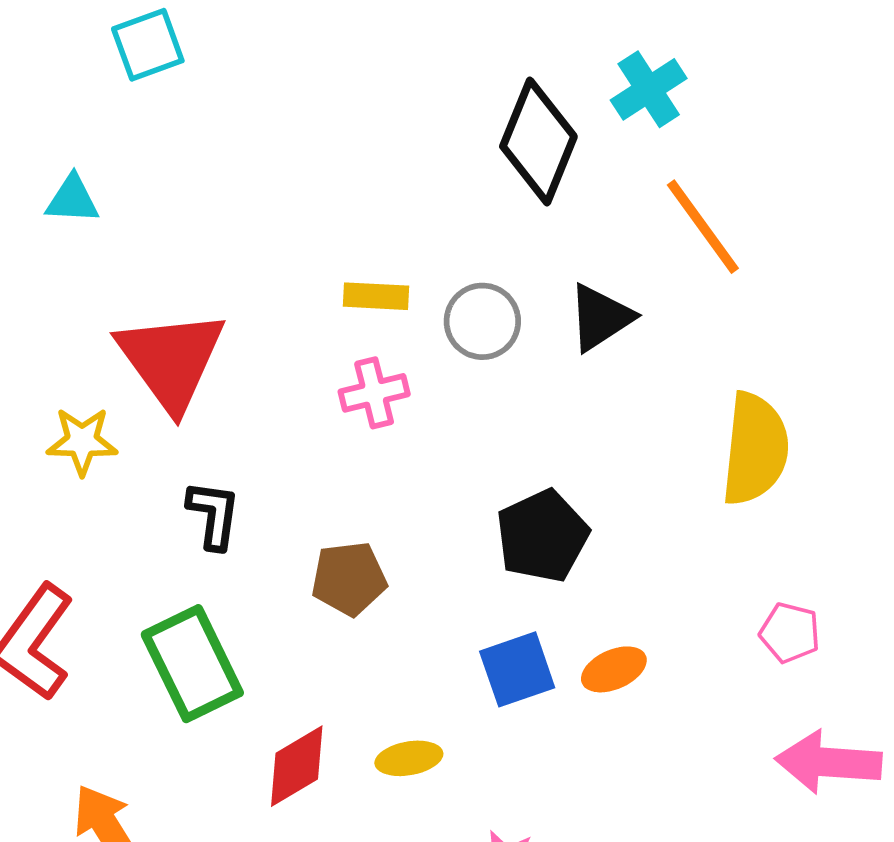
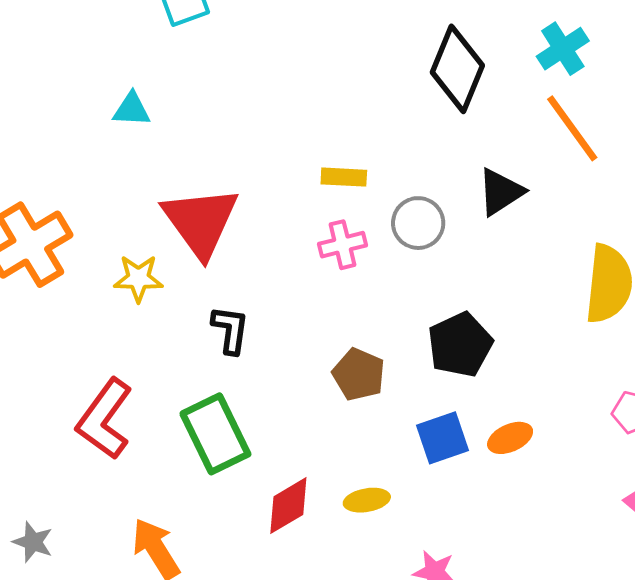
cyan cross: (649, 89) -> (563, 49), moved
gray circle: (482, 321) -> (418, 223), moved
brown pentagon: (349, 579) -> (359, 374), moved, turned 30

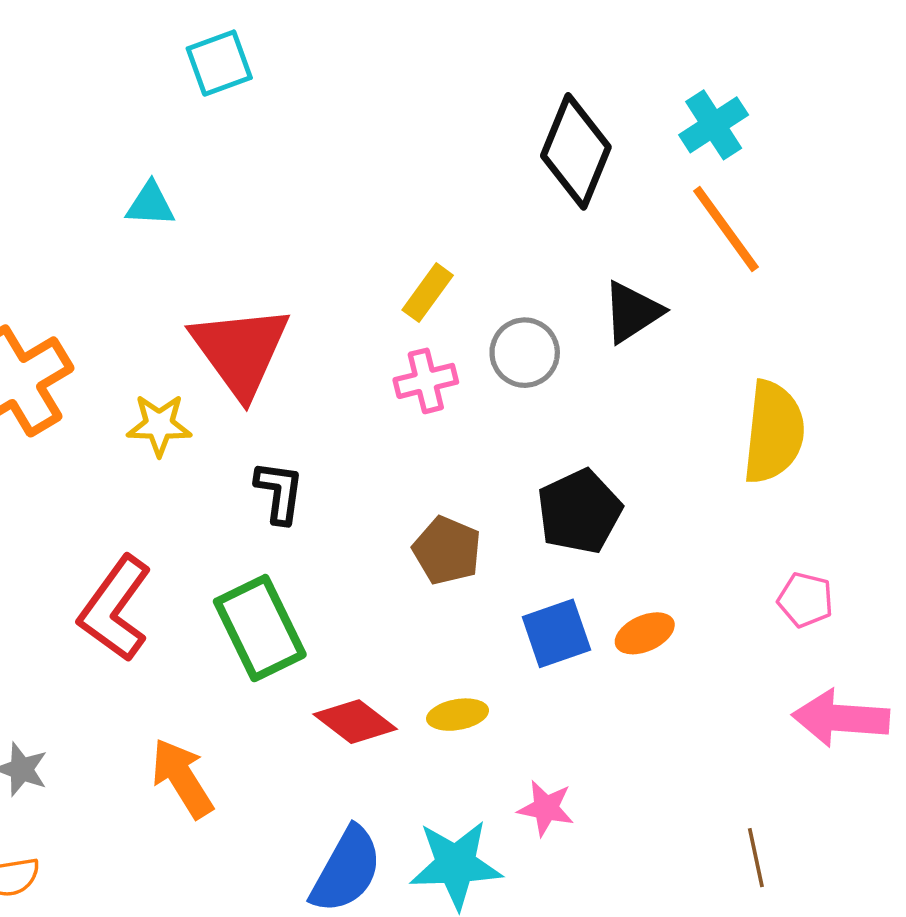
yellow rectangle: (344, 177) -> (428, 293), turned -57
red diamond: (288, 506) -> (355, 722), turned 68

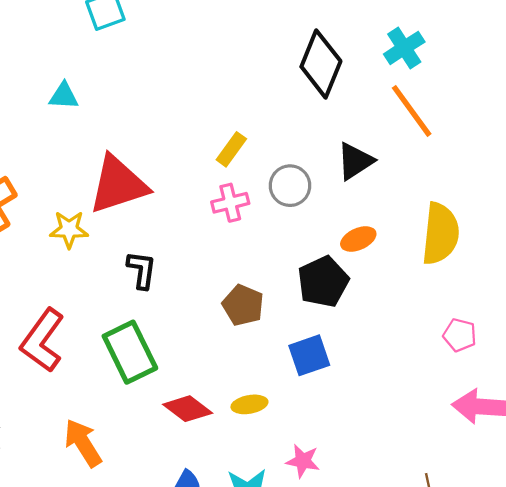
red triangle: (240, 351) -> (118, 185), turned 48
orange ellipse: (645, 633) -> (358, 239), moved

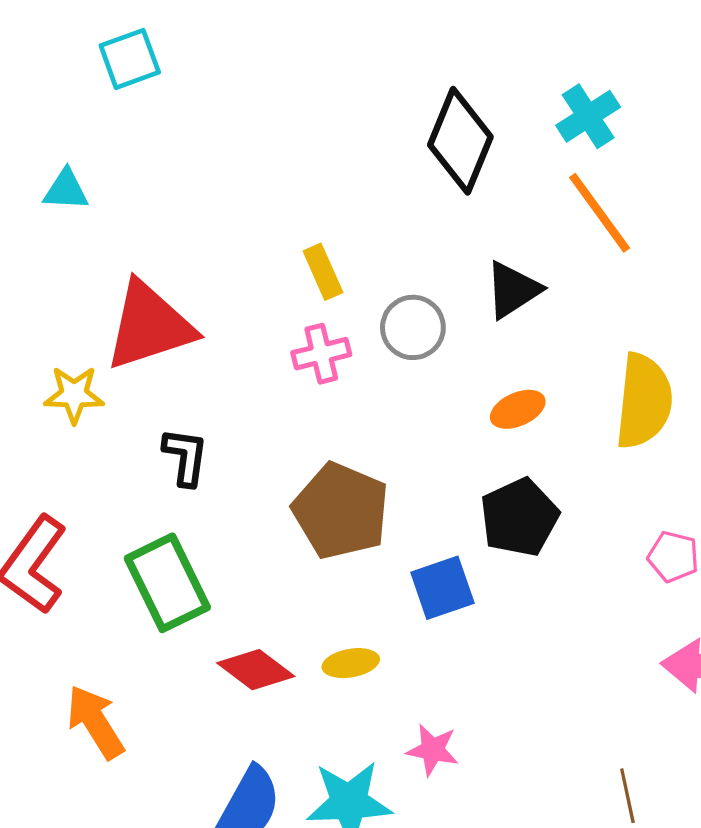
yellow rectangle: (231, 149) -> (323, 272), turned -60
black pentagon: (323, 282) -> (519, 517), moved
brown pentagon: (243, 305) -> (341, 511), size x1.5

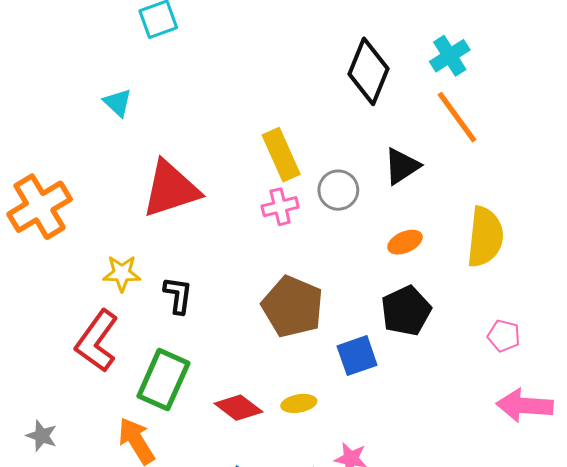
cyan triangle: (66, 190) -> (118, 103), turned 40
yellow rectangle: (323, 272) -> (281, 155), size x1.5
yellow star: (74, 395) -> (122, 273), moved
black L-shape: (185, 457) -> (178, 295), moved
green rectangle: (167, 583) -> (163, 380), moved, turned 50

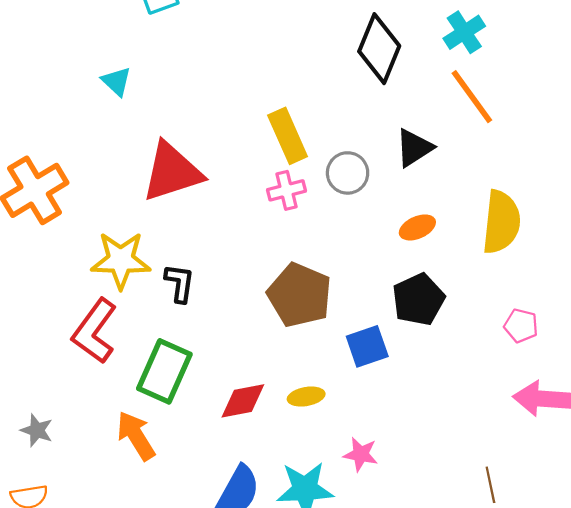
yellow star: (122, 273) -> (121, 260), size x1.5
red diamond: (238, 408) -> (243, 401), turned -48

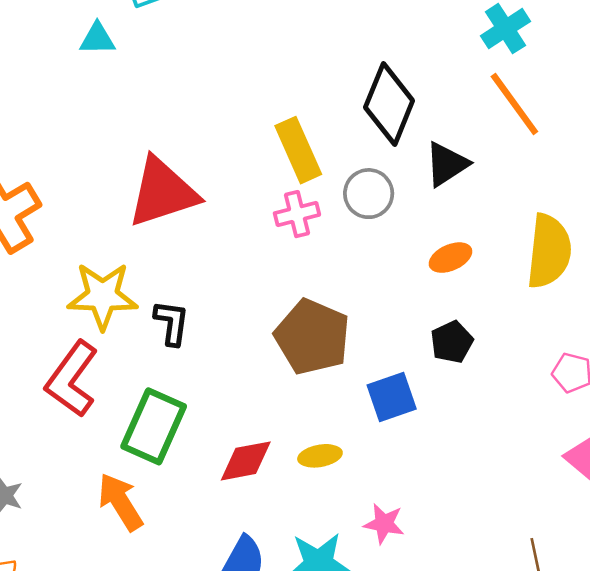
black diamond: (379, 49) -> (389, 104), moved
cyan triangle: (116, 81) -> (97, 39), moved, turned -44
black pentagon: (418, 299) -> (452, 342), size x0.7

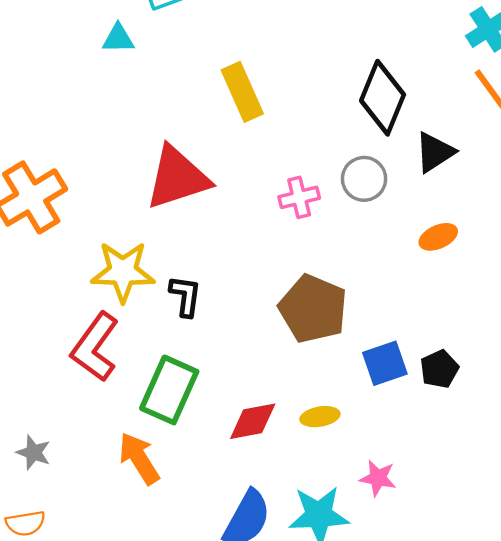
yellow rectangle: (298, 150) -> (242, 92), moved
black pentagon: (452, 342) -> (439, 369), moved

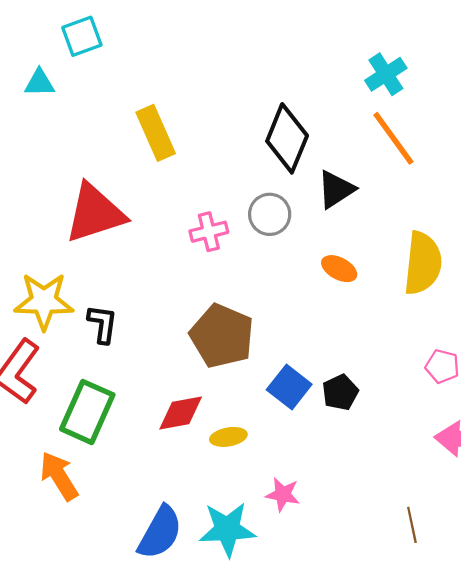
orange ellipse: (438, 237) -> (339, 269), turned 52
blue square: (385, 363) -> (289, 387), turned -33
red diamond: (253, 421) -> (181, 413), moved

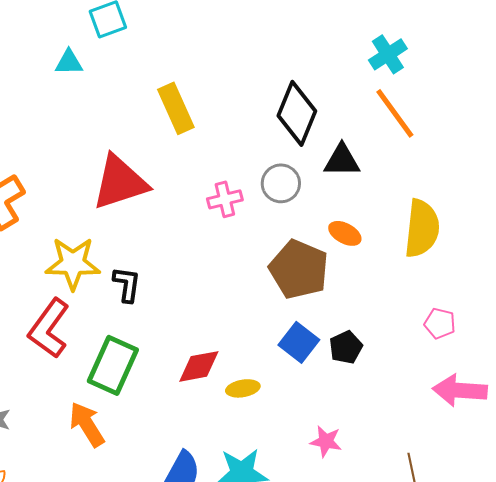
black triangle: (336, 189) -> (342, 160), turned 33
brown pentagon: (222, 336) -> (299, 269), moved
pink star: (283, 494) -> (326, 441), moved

